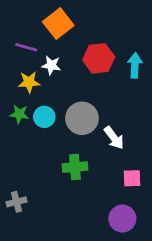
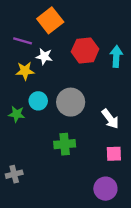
green star: (19, 114) -> (17, 114), moved
white arrow: (114, 138) -> (110, 119), moved

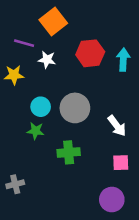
yellow star: (25, 71) -> (14, 75), moved
green star: (17, 114) -> (36, 131), moved

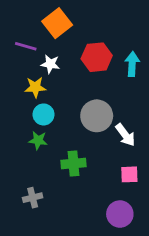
yellow star: (14, 75) -> (35, 87), moved
gray circle: (75, 108) -> (97, 116), moved
gray cross: (15, 184) -> (33, 198), moved

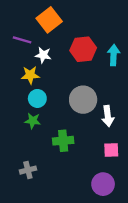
white arrow: (125, 135) -> (108, 116), turned 30

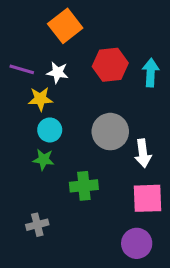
purple line: (22, 40) -> (22, 69), moved
pink square: (111, 150) -> (148, 198), size x1.5

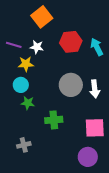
cyan arrow: (151, 73) -> (97, 47), turned -30
cyan circle: (50, 130) -> (21, 85), moved
white arrow: (143, 153) -> (95, 89), moved

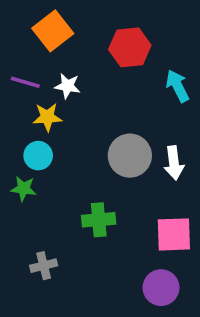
orange square: (42, 17) -> (53, 31), moved
red hexagon: (71, 42) -> (130, 47), moved
green star: (28, 103) -> (23, 189), moved

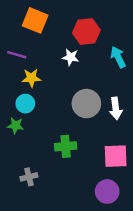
orange square: (53, 31) -> (35, 20), turned -30
white star: (67, 86) -> (70, 57), moved

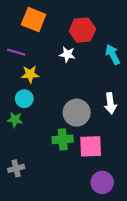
gray circle: (86, 104) -> (77, 113), moved
pink square: (116, 156) -> (91, 146), moved
gray cross: (29, 177) -> (16, 168), moved

